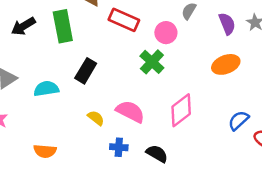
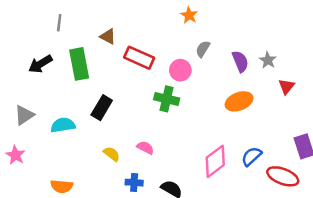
green cross: (152, 62) -> (167, 99), turned -30
pink diamond: (181, 110) -> (215, 161), moved
pink semicircle: (130, 112) -> (145, 148), size x0.6

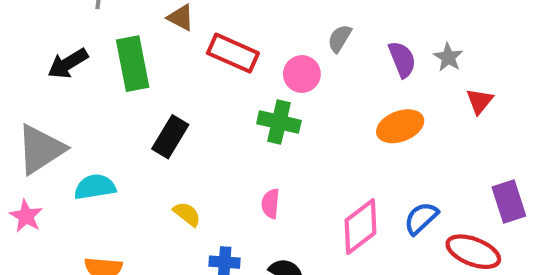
gray triangle: (24, 115) -> (41, 149), size x1.5
cyan semicircle: (63, 125) -> (95, 187), moved
pink semicircle: (145, 148) -> (271, 204), moved, turned -112

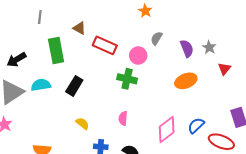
black arrow: (68, 64) -> (17, 60), moved
cyan semicircle: (95, 187) -> (41, 85), moved

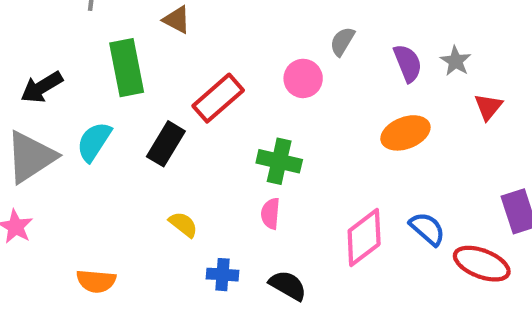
red rectangle: (105, 45) -> (218, 98), moved, turned -65
green cross: (127, 79) -> (279, 161), moved
cyan semicircle: (41, 85) -> (94, 142), turned -48
blue semicircle: (196, 125) -> (427, 229), turned 84

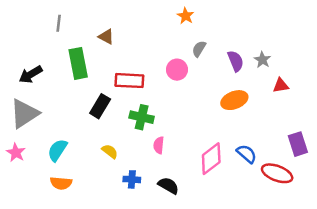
red rectangle: (218, 98) -> (129, 81), turned 44
red triangle: (488, 107) -> (281, 85), turned 42
cyan semicircle: (94, 142) -> (57, 150), moved
green cross: (279, 161) -> (142, 117), moved

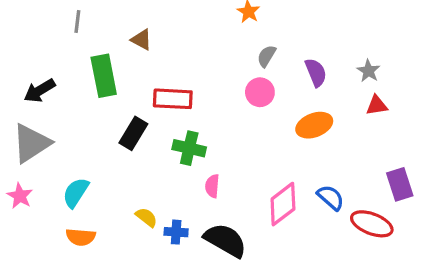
gray star: (262, 60) -> (368, 71), moved
pink circle: (177, 70) -> (260, 92), moved
yellow semicircle: (110, 151) -> (146, 217), moved
black semicircle: (168, 186) -> (225, 240), size x1.5

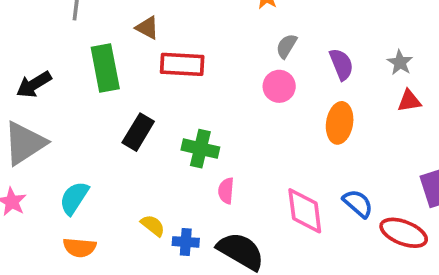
red rectangle: (173, 99) -> (182, 64), moved
orange ellipse: (314, 125) -> (340, 123), turned -60
pink diamond: (283, 204) -> (305, 211), turned -60

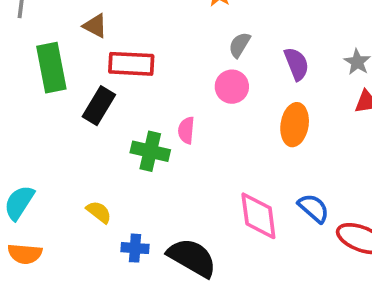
black rectangle: (138, 132) -> (99, 106), moved
pink semicircle: (226, 191) -> (186, 130), moved
yellow semicircle: (153, 225) -> (99, 212), moved

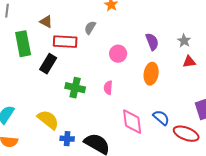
gray semicircle: (239, 45) -> (90, 28), moved
pink semicircle: (186, 130) -> (108, 88), moved
yellow semicircle: (99, 212) -> (48, 120), size x1.6

